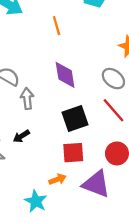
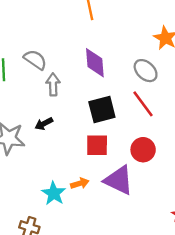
orange arrow: (57, 179) -> (80, 183), moved

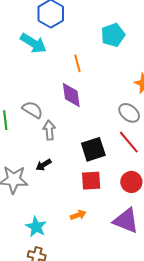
purple diamond: (95, 63) -> (71, 95), moved
purple triangle: (119, 180) -> (126, 221), moved
cyan star: (54, 193) -> (36, 227), moved

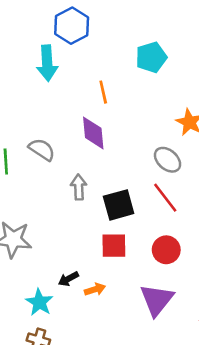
cyan arrow: (33, 43) -> (47, 63), turned 52
gray arrow: (49, 130) -> (79, 187), moved
black arrow: (43, 165) -> (68, 279), moved
purple triangle: (126, 221) -> (157, 300), turned 44

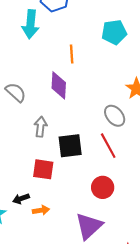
red square: (114, 246) -> (43, 169), moved

